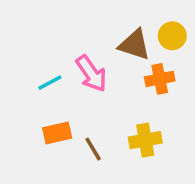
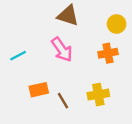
brown triangle: (134, 45) -> (68, 15), moved
cyan line: (50, 83) -> (18, 56), moved

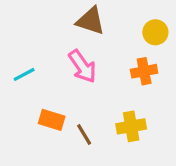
orange rectangle: (39, 90) -> (52, 120), turned 30

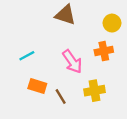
pink arrow: (82, 66) -> (72, 62), moved
cyan line: (24, 74) -> (27, 56), moved

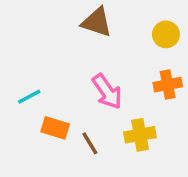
orange cross: (104, 51) -> (168, 85), moved
cyan line: (27, 56) -> (29, 97), moved

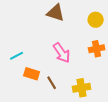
yellow cross: (140, 135) -> (82, 88), moved

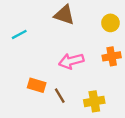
pink arrow: (62, 53) -> (71, 61), turned 110
cyan line: (17, 56) -> (19, 34), moved

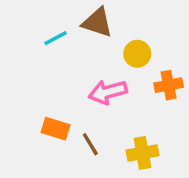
yellow circle: (110, 23) -> (137, 54), moved
cyan line: (19, 34) -> (55, 38), moved

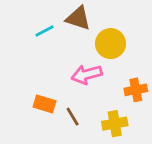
yellow circle: (137, 54) -> (111, 44), size x1.4
orange cross: (169, 85) -> (136, 90), moved

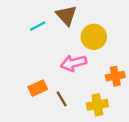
brown triangle: (78, 18) -> (66, 15), turned 30
orange rectangle: (44, 104) -> (38, 88), turned -42

